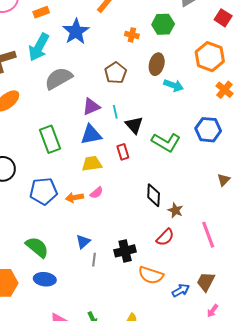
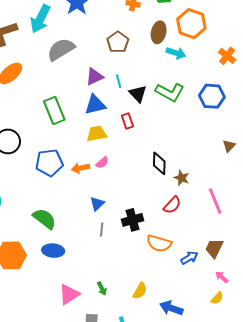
orange hexagon: (210, 57) -> (191, 24), moved
green L-shape: (166, 142) -> (170, 92), moved
blue triangle: (83, 242) -> (97, 204), moved
pink arrow: (213, 311) -> (222, 277), turned 96

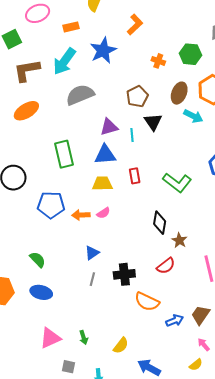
green L-shape: (170, 92) -> (177, 183), moved
black triangle: (138, 94) -> (153, 122), moved
green semicircle: (44, 219) -> (38, 260), size x0.7

